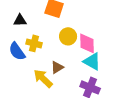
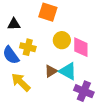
cyan triangle: (92, 61) -> (68, 71), moved
yellow arrow: (43, 78) -> (21, 82), moved

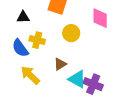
pink diamond: (81, 47) -> (100, 18), moved
cyan triangle: (68, 71) -> (77, 79), moved

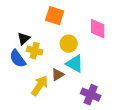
black triangle: (23, 17) -> (24, 39), moved, turned -40
yellow arrow: (30, 75) -> (40, 86), moved, turned 80
cyan triangle: (77, 79) -> (75, 64), moved

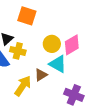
orange square: (55, 16) -> (27, 16), moved
pink diamond: (98, 29) -> (72, 45), moved, turned 60

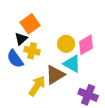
orange square: (27, 16) -> (30, 24), moved, turned 36
brown triangle: (41, 75) -> (55, 75), size x1.5

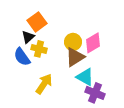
cyan triangle: (72, 64) -> (85, 77), moved
brown triangle: (55, 75) -> (75, 57), moved

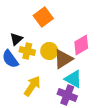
orange square: (37, 22) -> (43, 17), moved
yellow circle: (73, 42) -> (49, 51), moved
purple cross: (95, 93) -> (67, 95), moved

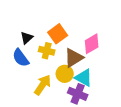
orange square: (43, 17) -> (58, 34), moved
yellow cross: (27, 51) -> (47, 51), moved
yellow circle: (49, 51) -> (65, 74), moved

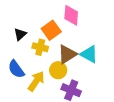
pink diamond: (92, 44) -> (71, 15), moved, turned -55
blue semicircle: (21, 58) -> (16, 69), moved
cyan triangle: (84, 78) -> (89, 54), moved

